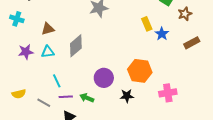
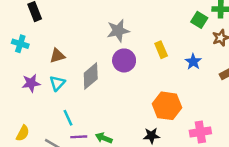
yellow rectangle: (147, 24) -> (161, 50), moved
cyan triangle: (48, 52) -> (57, 83), turned -40
purple circle: (104, 78) -> (124, 60), moved
yellow semicircle: (19, 94) -> (23, 133), turned -48

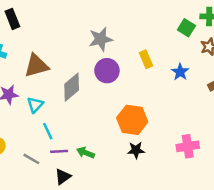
brown triangle: (57, 56) -> (36, 66), size x1.5
cyan triangle: (57, 83) -> (35, 105), moved
orange hexagon: (167, 106) -> (132, 120), moved

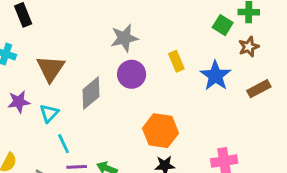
brown triangle: (36, 66) -> (51, 68), turned -40
blue star: (180, 72) -> (215, 76), size x1.5

